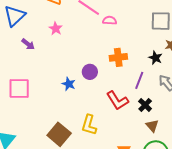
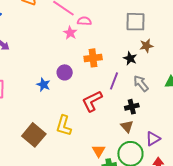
pink star: (56, 29) -> (70, 33), moved
red L-shape: (117, 100) -> (92, 101), turned 95
black cross: (145, 105) -> (132, 107), moved, turned 32

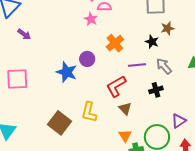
orange cross: (93, 58) -> (115, 43), turned -30
purple line: (114, 81) -> (137, 65), turned 66
blue star: (43, 85) -> (67, 72), size x1.5
brown triangle: (127, 126) -> (125, 109), moved

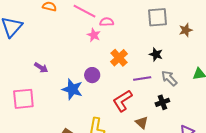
brown star: (168, 28) -> (186, 30), moved
purple arrow: (24, 34) -> (41, 68), moved
brown triangle: (125, 109) -> (142, 123), moved

